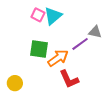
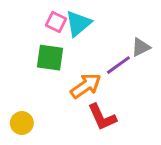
gray triangle: (95, 32) -> (141, 47), turned -40
green square: (39, 49) -> (50, 58), moved

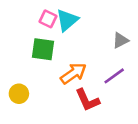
purple line: (118, 65) -> (114, 76), moved
yellow circle: (22, 123) -> (19, 94), moved

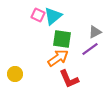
green square: (43, 49) -> (62, 39), moved
purple line: (114, 76) -> (90, 49), moved

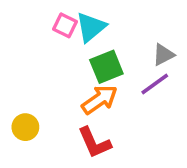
green square: (62, 39) -> (106, 67), turned -30
red L-shape: (69, 79) -> (94, 143), moved

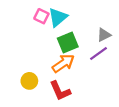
yellow circle: (25, 127) -> (29, 81), moved

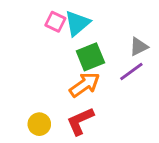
yellow circle: (29, 81) -> (39, 124), moved
red L-shape: (60, 91) -> (80, 121), turned 90

